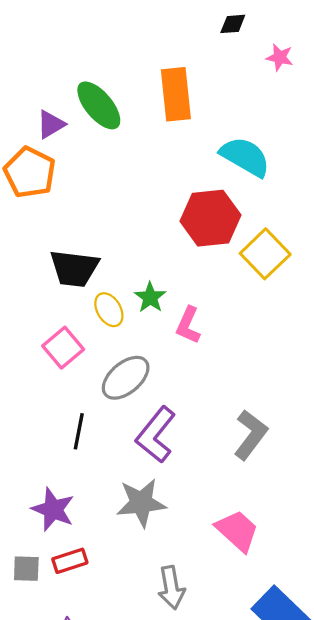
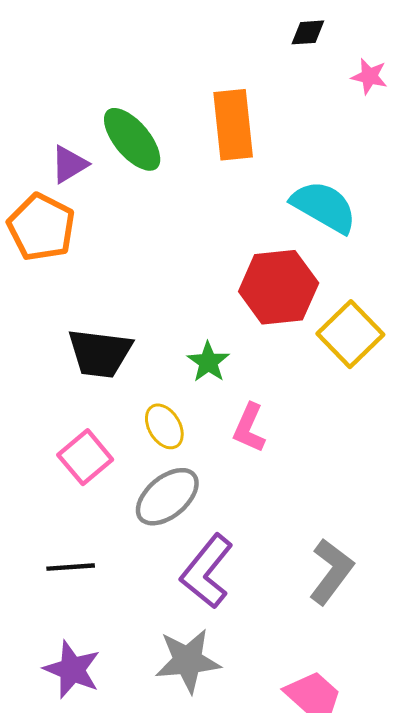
green star: (150, 297) -> (208, 362), moved
yellow ellipse: (109, 310) -> (164, 426), moved
black line: (79, 431) -> (71, 567), moved, turned 75

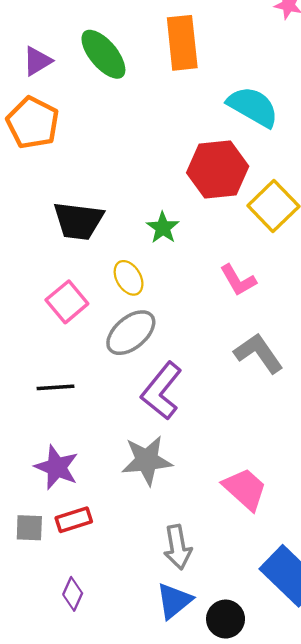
purple triangle: (69, 164) -> (37, 61), moved
pink L-shape: (249, 428) -> (238, 280), moved, turned -54
gray L-shape: (331, 571) -> (259, 353), moved, turned -72

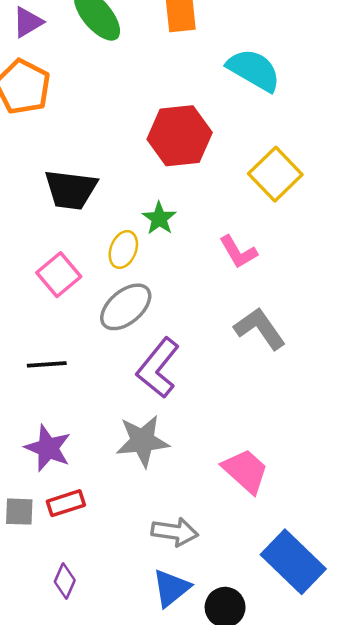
red hexagon: (218, 169) -> (180, 136), moved
green star: (163, 228) -> (159, 218), moved
yellow ellipse: (129, 278) -> (123, 249), turned 52
gray arrow: (178, 547) -> (175, 532), turned -72

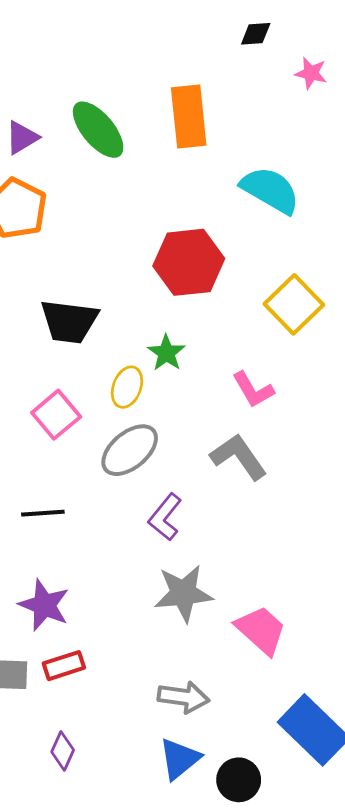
gray L-shape: (260, 328) -> (239, 457), moved
purple L-shape: (158, 368) -> (165, 517), size x0.7
gray star: (142, 441) -> (183, 593), moved

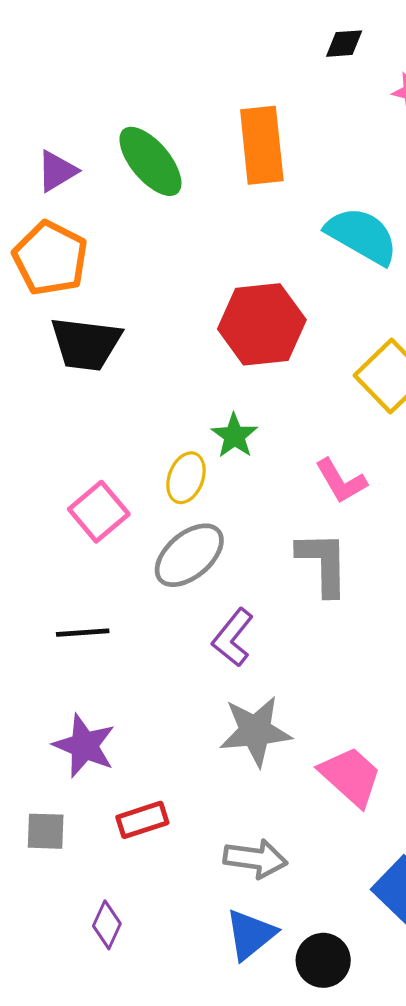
black trapezoid: (69, 321) -> (86, 344), moved
gray L-shape: (239, 457) -> (323, 563), turned 34
red rectangle: (64, 666) -> (142, 820), moved

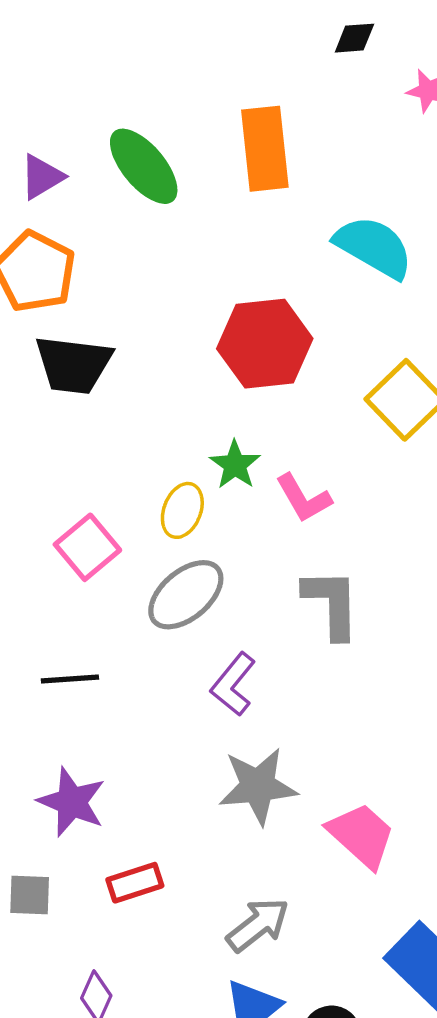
pink L-shape: (341, 481) -> (303, 498), moved
gray arrow: (255, 859) -> (258, 925), turned -46

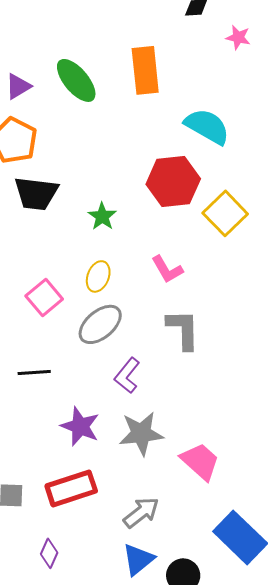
red hexagon: (265, 344) -> (173, 181), moved
green star: (235, 465) -> (102, 216), moved
purple star: (72, 802) -> (80, 426), moved
red rectangle: (135, 883) -> (71, 488), size x1.6

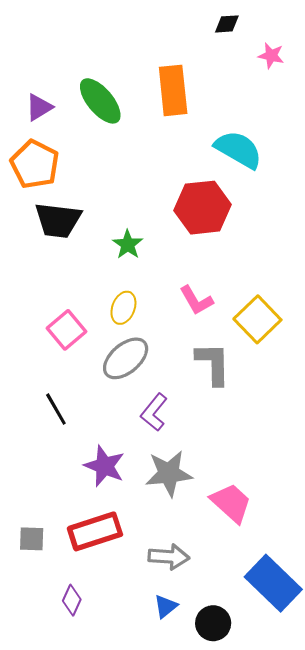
yellow square: (225, 213) -> (257, 319), moved
black line: (34, 372) -> (56, 409), turned 64
gray arrow: (141, 512) -> (169, 557), turned 42
blue triangle: (138, 559) -> (166, 606), size x0.7

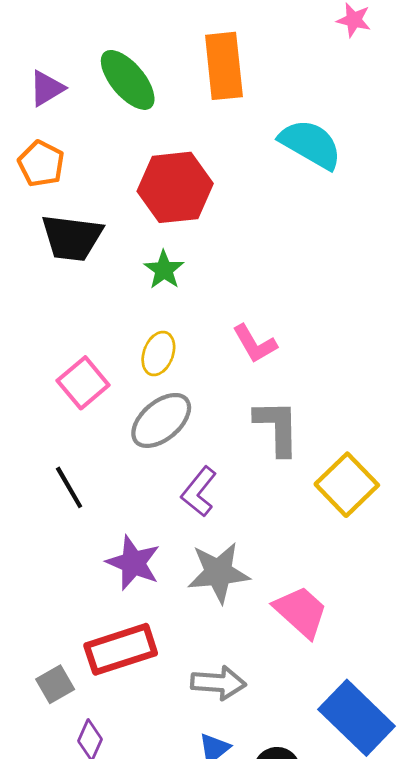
orange pentagon: (35, 164) -> (41, 164), size x0.7
red hexagon: (203, 208) -> (175, 187), moved
yellow square: (257, 319) -> (347, 485), moved
gray square: (32, 539) -> (55, 684), moved, turned -32

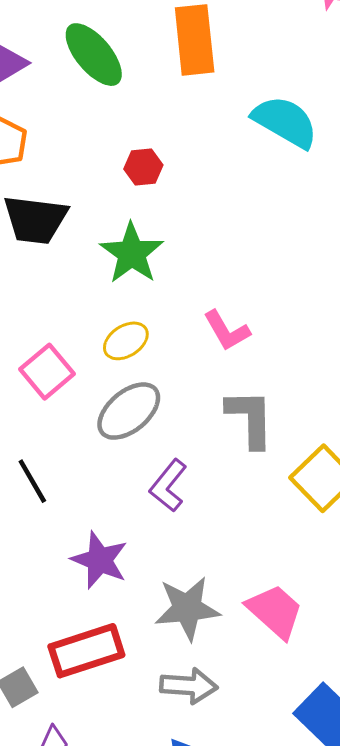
red hexagon: (175, 187) -> (143, 167), size x0.5
green star: (164, 270) -> (132, 253), size x1.5
yellow ellipse: (158, 353) -> (126, 341), turned 36
gray star: (218, 573) -> (187, 608), moved

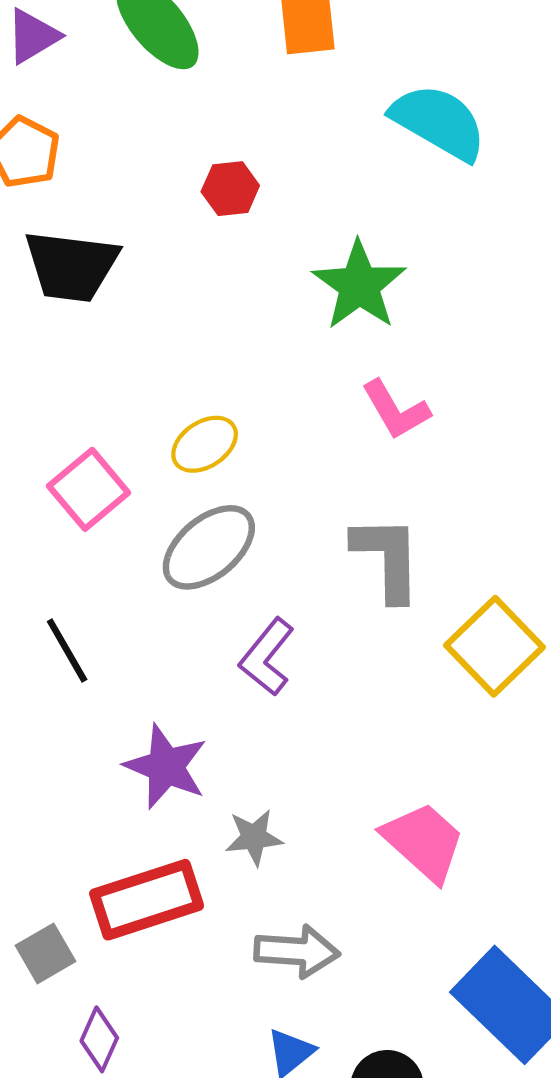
green star: (132, 253) -> (359, 285), moved
pink L-shape: (227, 331) -> (396, 410), moved
gray star: (187, 608) -> (254, 837), moved, size x0.6

